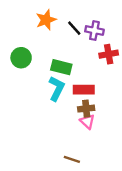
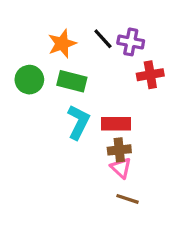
orange star: (46, 20) -> (62, 44), moved
green rectangle: (61, 67) -> (72, 81), moved
brown line: (72, 159) -> (127, 199), moved

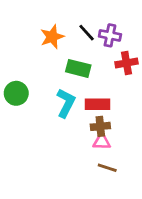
green circle: (29, 80) -> (16, 93), moved
green rectangle: (72, 81) -> (78, 68), moved
pink triangle: (121, 168) -> (102, 142), turned -42

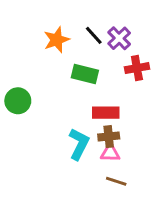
purple cross: (110, 35) -> (119, 38), turned 35
cyan L-shape: (66, 103) -> (79, 144), moved

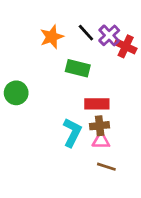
red cross: (137, 68) -> (126, 46), moved, turned 35

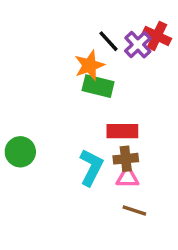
orange star: (52, 37) -> (89, 65), moved
red cross: (126, 46) -> (157, 36), moved
green circle: (16, 93) -> (20, 152), moved

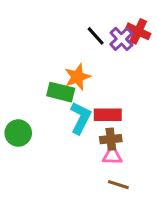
orange star: (89, 65) -> (77, 77), moved
green rectangle: (98, 86) -> (61, 92), moved
cyan L-shape: (91, 167) -> (80, 118), moved

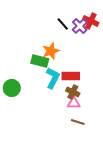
brown cross: (111, 139) -> (73, 92), turned 32

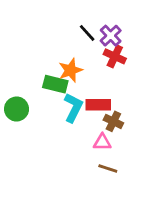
red cross: (91, 21) -> (115, 56), moved
green circle: (12, 88) -> (17, 109), moved
brown cross: (73, 92) -> (113, 121), moved

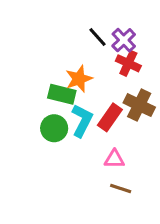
red rectangle: (98, 105) -> (110, 117), turned -55
green circle: (17, 109) -> (54, 128), moved
brown cross: (113, 121) -> (139, 105), moved, size x1.4

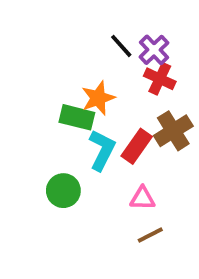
brown cross: (139, 105) -> (173, 131), turned 32
green circle: (54, 128) -> (63, 191), moved
brown line: (121, 189) -> (150, 235), turned -45

